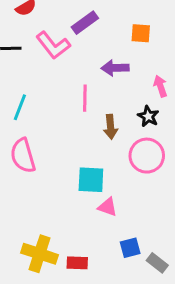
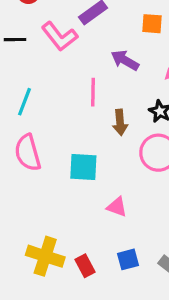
purple arrow: (115, 68) -> (125, 60), turned 32
cyan square: (91, 180) -> (83, 167), moved
blue square: (130, 248) -> (128, 259), moved
red rectangle: (77, 263) -> (85, 266), turned 60

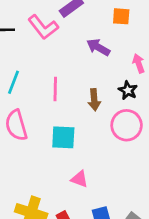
pink line: (93, 92) -> (55, 89), moved
pink triangle: (117, 207) -> (79, 179), moved

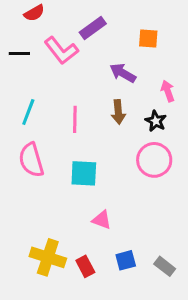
brown arrow: (94, 100) -> (118, 112), moved

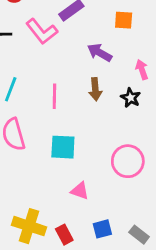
pink circle: (154, 160) -> (128, 161), moved

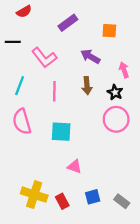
pink L-shape: (42, 31) -> (44, 58), moved
pink circle: (128, 161) -> (116, 119), moved

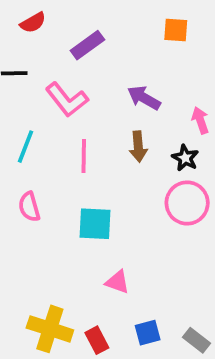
purple rectangle: (68, 23) -> (87, 45), moved
orange square: (109, 31) -> (176, 30), moved
pink semicircle: (22, 122) -> (29, 207), size x0.7

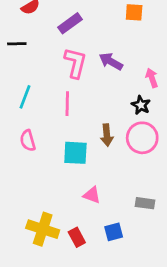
pink L-shape: (67, 100) -> (75, 63), moved, turned -128
brown arrow: (138, 147) -> (107, 135), moved
gray rectangle: (196, 340) -> (145, 203), moved, turned -30

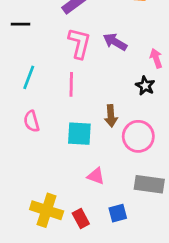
pink circle: (142, 138) -> (138, 136), moved
gray rectangle: (145, 203) -> (149, 184), size x1.5

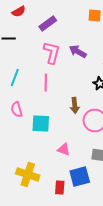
cyan square: (79, 134) -> (41, 124), moved
blue square: (118, 213) -> (80, 176), size x1.5
red rectangle: (81, 219) -> (60, 188), moved, turned 32

